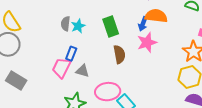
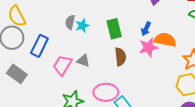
orange semicircle: (156, 16) -> (165, 40), moved
blue rectangle: (71, 54) -> (39, 46), moved, size x1.5
gray triangle: (83, 71) -> (83, 61), moved

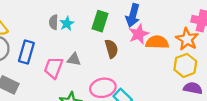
green rectangle: (114, 29) -> (100, 21), turned 42
blue arrow: (146, 29) -> (133, 15), size x1.5
orange semicircle: (165, 40) -> (157, 42), moved

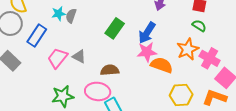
cyan star: (67, 24) -> (59, 14), moved
orange star: (187, 39) -> (188, 49), moved
brown semicircle: (111, 49) -> (110, 70), moved, turned -96

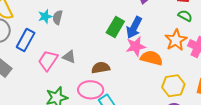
green rectangle: (115, 28) -> (115, 27), moved

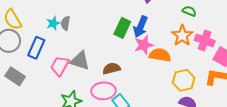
gray triangle: (69, 57) -> (80, 61), size x1.5

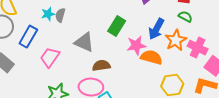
blue arrow: (141, 27) -> (156, 29), moved
gray triangle: (80, 61) -> (84, 42), moved

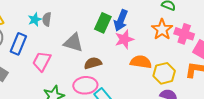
blue arrow: (156, 29) -> (121, 20), moved
orange semicircle: (151, 57) -> (141, 62), moved

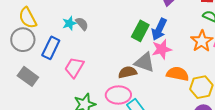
gray semicircle: (47, 19) -> (82, 24), turned 128
gray triangle: (73, 43) -> (145, 62), moved

